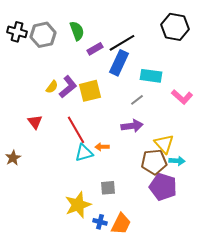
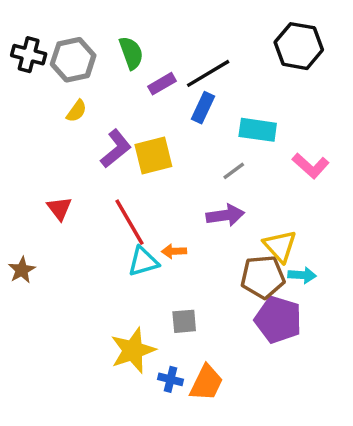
blue rectangle: (119, 63) -> (203, 108), size x0.7
yellow semicircle: (52, 87) -> (77, 111), moved

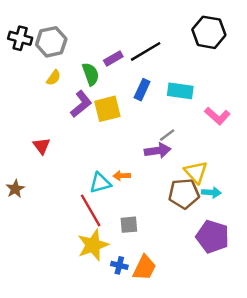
green semicircle: (131, 53) -> (91, 74), moved
blue rectangle: (203, 108) -> (142, 90), moved
gray line: (234, 171) -> (167, 135), moved
red line: (129, 222) -> (91, 210), moved
purple pentagon: (278, 320) -> (213, 237), moved

